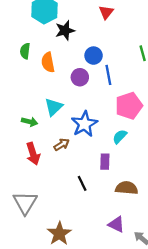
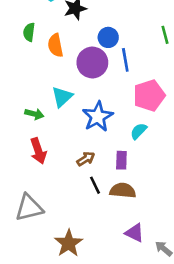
purple circle: (80, 77) -> (92, 63), size x1.5
brown arrow: (62, 145) -> (86, 159), moved
brown semicircle: (127, 188) -> (123, 190), moved
gray triangle: (25, 203) -> (29, 208), turned 45

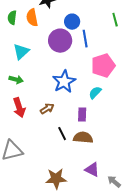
orange semicircle: (55, 45) -> (32, 18), moved
cyan triangle: (62, 97) -> (21, 52), moved
brown arrow: (86, 159) -> (47, 109), moved
brown star: (69, 243) -> (56, 179), moved, turned 30

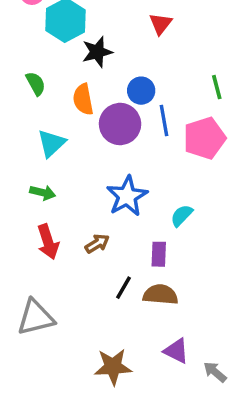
green semicircle: (12, 18) -> (36, 84), turned 144
orange semicircle: (32, 18) -> (83, 99), moved
pink pentagon: (103, 66) -> (204, 138), moved
black line: (62, 134) -> (124, 288), turned 56

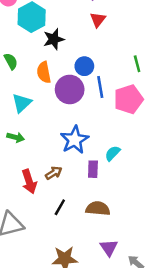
red arrow: (48, 242) -> (29, 181), moved
purple rectangle: (159, 254) -> (93, 169), moved
black line: (124, 288) -> (60, 207), moved
purple triangle: (176, 351) -> (109, 248), turned 30

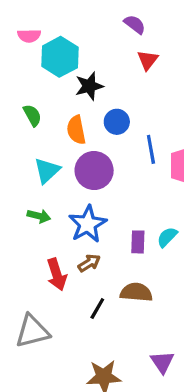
blue circle: (84, 66) -> (117, 122), moved
purple circle: (70, 89) -> (94, 170), moved
blue star: (75, 140) -> (88, 224), moved
purple rectangle: (93, 169) -> (138, 242), moved
brown semicircle: (98, 208) -> (136, 292), moved

